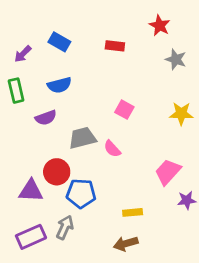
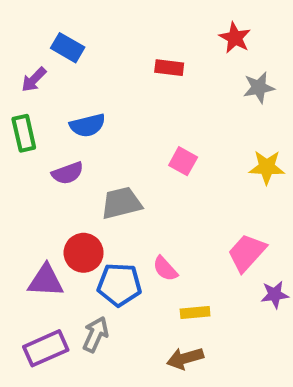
blue rectangle: (59, 42) -> (68, 48), moved
gray star: (176, 59) -> (259, 88), turned -30
pink semicircle: (112, 149) -> (165, 269), moved

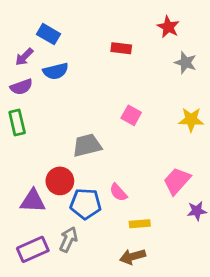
gray star: (259, 88) -> (185, 63), turned 30
blue semicircle: (88, 125) -> (56, 71), moved
green rectangle: (24, 133) -> (17, 122), moved
purple semicircle: (68, 173) -> (21, 87), moved

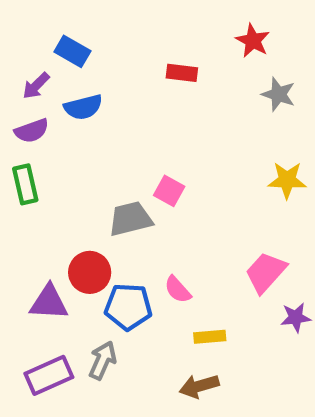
pink square: (131, 115) -> (169, 191), moved

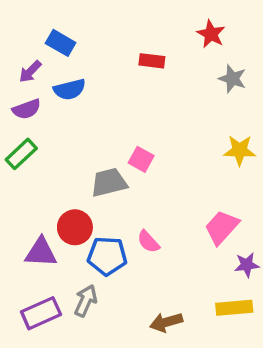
green rectangle: (25, 184) -> (21, 154), turned 60
yellow rectangle: (210, 337) -> (234, 308), moved, size x1.4

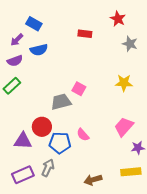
yellow star: (240, 150) -> (124, 83), moved

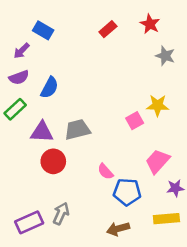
red rectangle: (85, 34) -> (108, 29), moved, turned -48
blue semicircle: (39, 50) -> (49, 88), moved, turned -48
pink square: (79, 89) -> (135, 121), moved, turned 32
purple triangle: (23, 141) -> (42, 132), moved
blue pentagon: (60, 143) -> (127, 192), moved

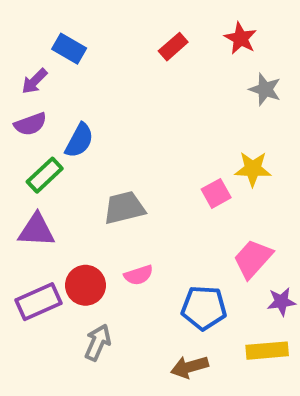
green rectangle: (15, 109) -> (45, 175), moved
purple triangle: (42, 132) -> (36, 230), moved
red circle: (53, 161) -> (85, 285), moved
pink semicircle: (105, 172) -> (139, 275), moved, turned -66
purple rectangle: (29, 222) -> (39, 302), moved

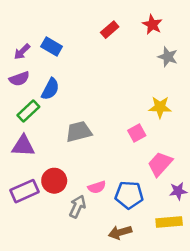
blue rectangle: (69, 49) -> (52, 46), moved
pink square: (216, 193) -> (137, 133), moved
pink semicircle: (139, 275) -> (97, 187), moved
gray arrow: (98, 342) -> (77, 207), moved

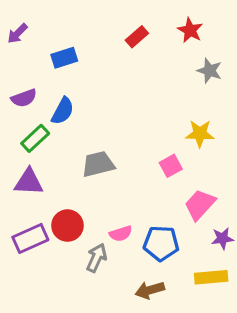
blue rectangle: (52, 46) -> (64, 58), turned -48
purple arrow: (22, 52) -> (17, 33), moved

